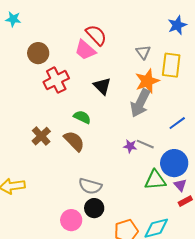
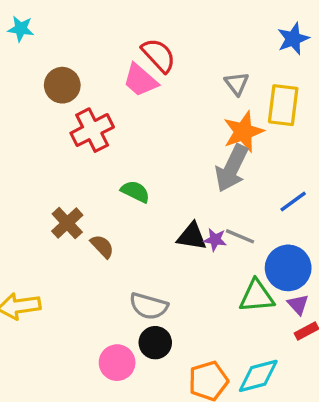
black triangle: (102, 86) -> (192, 236), moved, turned -36
brown semicircle: (74, 141) -> (102, 246), moved, size x0.7

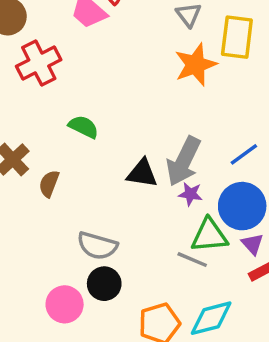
gray arrow: (232, 168) -> (184, 161), moved
blue line: (293, 201) -> (244, 154), moved
gray line: (240, 236) -> (192, 260), moved
purple star: (215, 240) -> (190, 194), moved
brown semicircle: (102, 246) -> (49, 184), turned -115

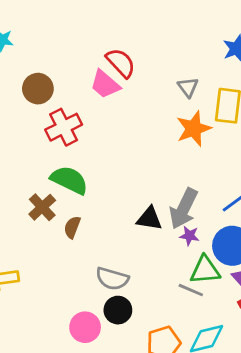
green semicircle: (84, 127) -> (69, 180), moved, size x1.5

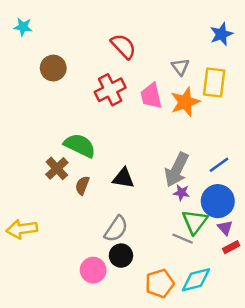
pink trapezoid: (105, 84) -> (151, 96), moved, turned 36
red cross: (64, 127) -> (110, 90), moved
black triangle: (149, 219) -> (123, 178), moved
green triangle: (205, 270) -> (195, 222), turned -48
gray semicircle: (112, 279) -> (116, 229), turned -72

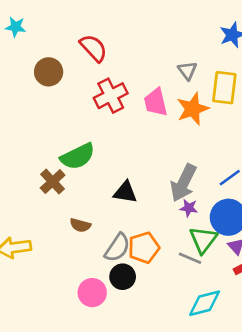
red semicircle: (123, 46) -> (94, 48), moved
green semicircle: (80, 145) -> (78, 156), turned 128
brown semicircle: (82, 185) -> (80, 225), moved, turned -96
orange pentagon: (160, 283) -> (144, 248), moved

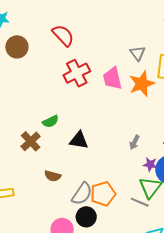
brown circle: (49, 72) -> (17, 47), moved
green semicircle: (78, 156) -> (51, 121), size x0.6
gray arrow: (183, 183) -> (134, 142), size x0.5
black triangle: (125, 192) -> (79, 140), moved
purple star: (189, 208) -> (150, 164), moved

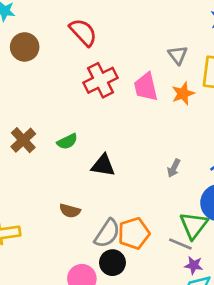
orange star: (142, 84) -> (183, 94), size x0.7
brown cross: (31, 141) -> (23, 140), moved
purple star: (150, 164) -> (194, 265), moved

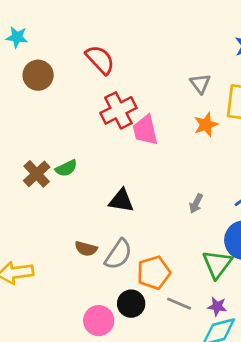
pink trapezoid: (146, 87) -> (145, 130), moved
green semicircle: (67, 141) -> (66, 168), moved
gray semicircle: (107, 233) -> (118, 254), moved
gray line: (180, 244) -> (179, 304), moved

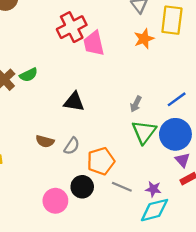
gray semicircle: (118, 254) -> (72, 146), size x0.7
green triangle: (217, 264) -> (144, 132), moved

